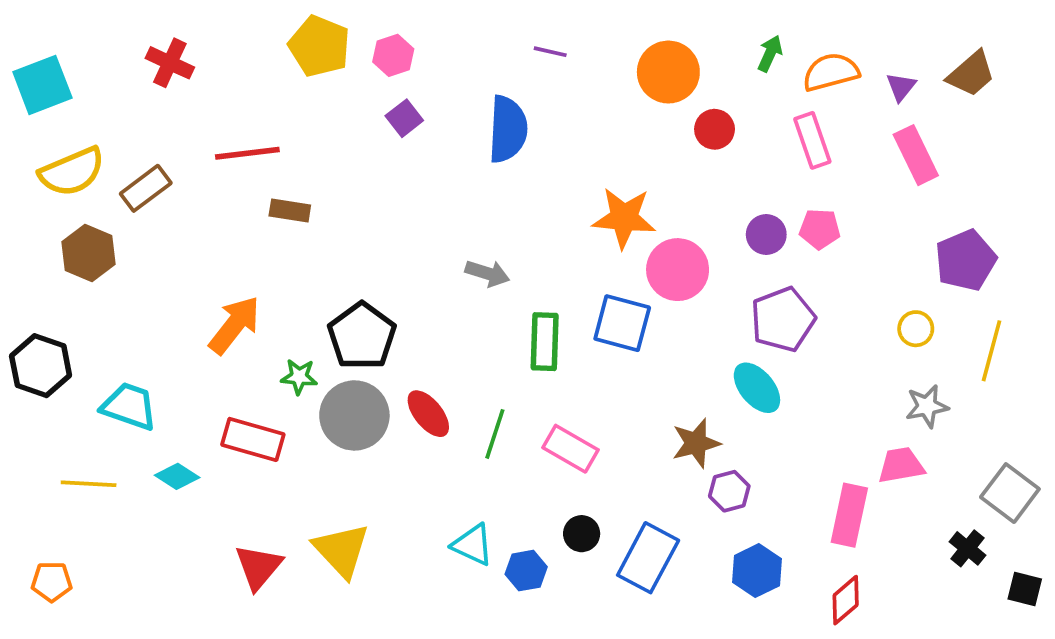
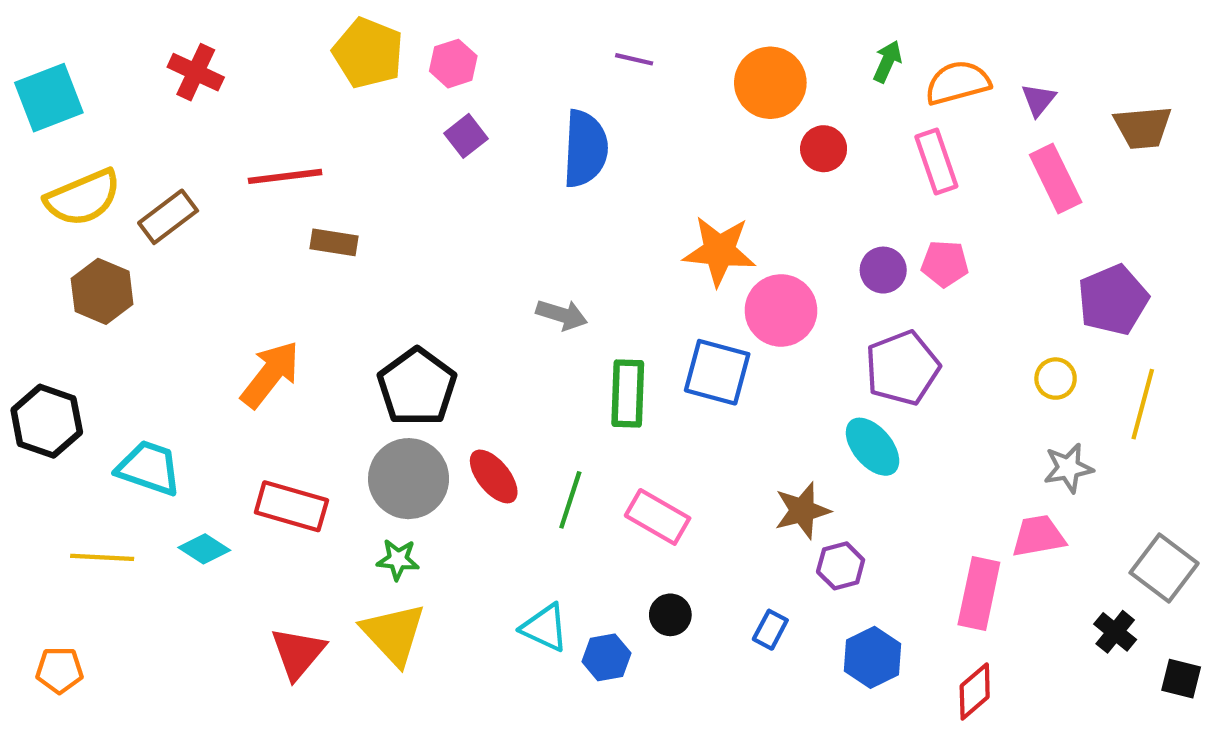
brown trapezoid: (971, 74) -> (1143, 127), moved, turned 36
green star: (299, 377) -> (398, 559), moved
blue rectangle: (648, 558) -> (770, 630), moved, size x0.5

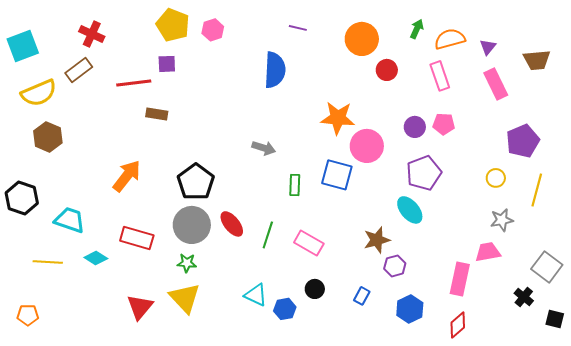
purple square: (466, 136) -> (167, 64), moved, turned 36
brown rectangle: (168, 217) -> (79, 70), moved
green rectangle: (628, 393) -> (295, 185), size x0.7

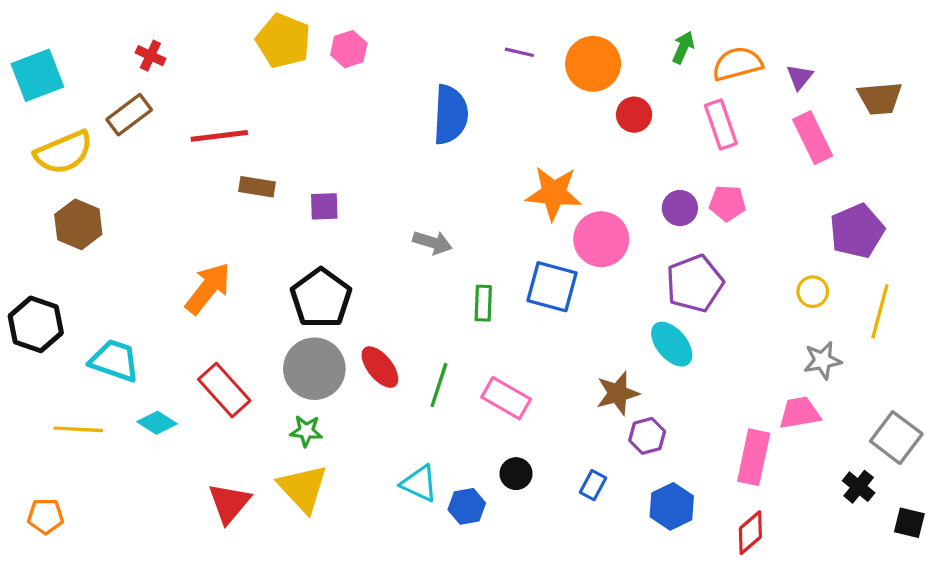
purple line: (298, 28) -> (519, 52), moved
red cross: (92, 34) -> (150, 56), size x0.7
purple square: (167, 64) -> (324, 206), moved
red rectangle: (137, 238) -> (224, 390), turned 32

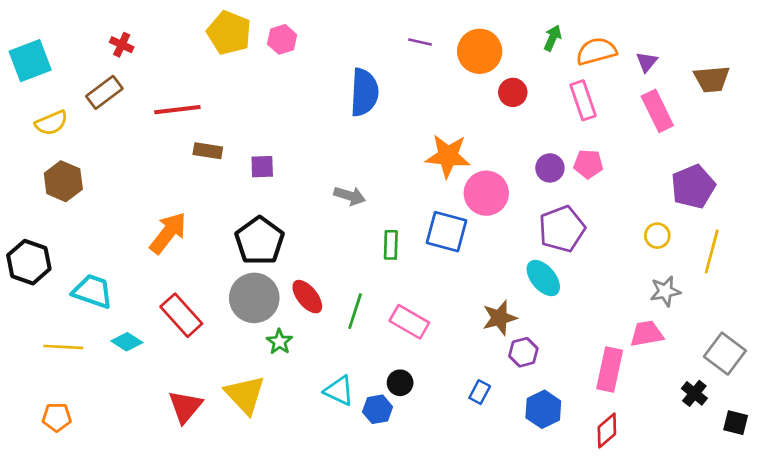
yellow semicircle: (64, 152) -> (51, 123), size x0.7
green star: (306, 431) -> (279, 342), moved, turned 30
black circle: (516, 474) -> (400, 383), moved
orange pentagon: (46, 516) -> (57, 417), moved

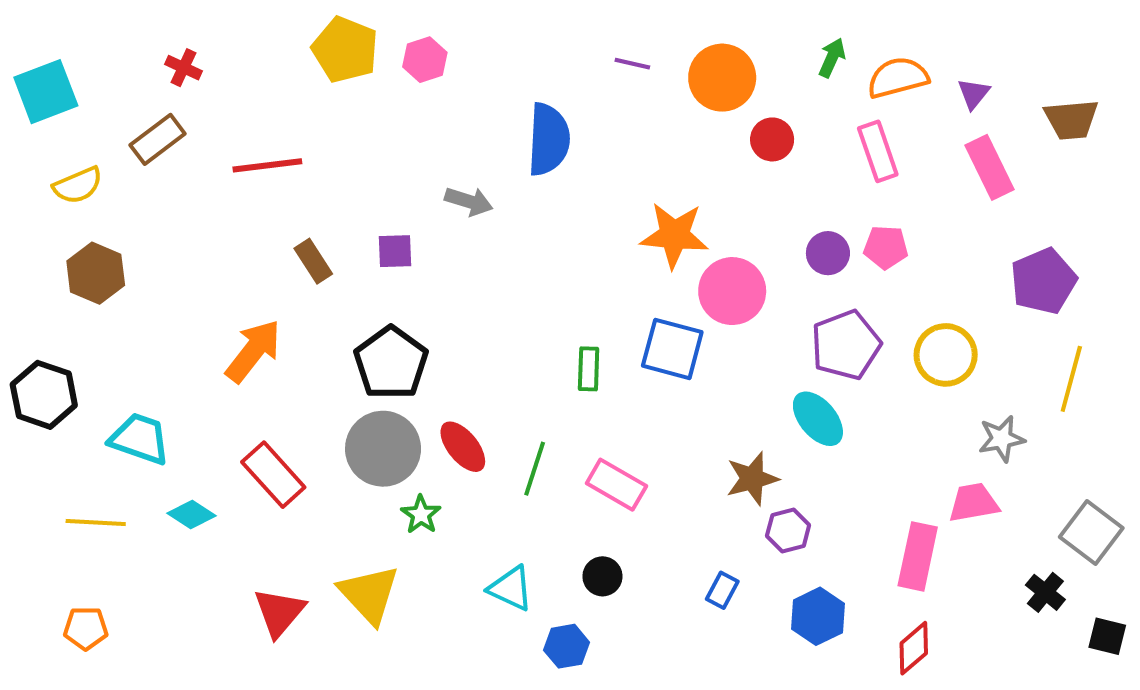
brown rectangle: (208, 151) -> (313, 261), moved, turned 48
gray arrow: (350, 196) -> (469, 201), moved
yellow circle: (657, 236) -> (946, 355), moved, size x1.6
blue hexagon: (378, 409) -> (567, 646), moved

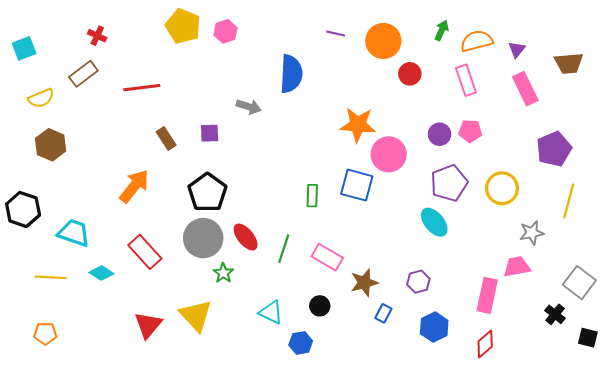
cyan square: (46, 92) -> (24, 48), size x0.7
brown star: (752, 479) -> (364, 283), moved

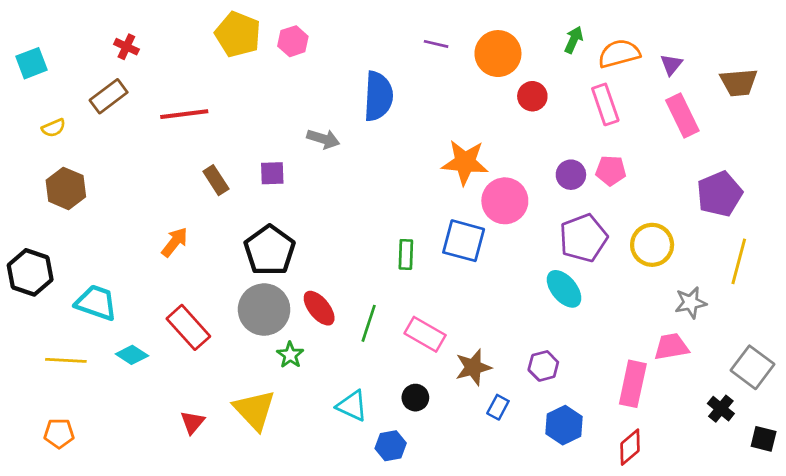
yellow semicircle: (41, 98) -> (54, 128), size x0.7
orange arrow: (134, 186) -> (175, 242), size x0.7
red triangle: (148, 325) -> (192, 422), size x0.7

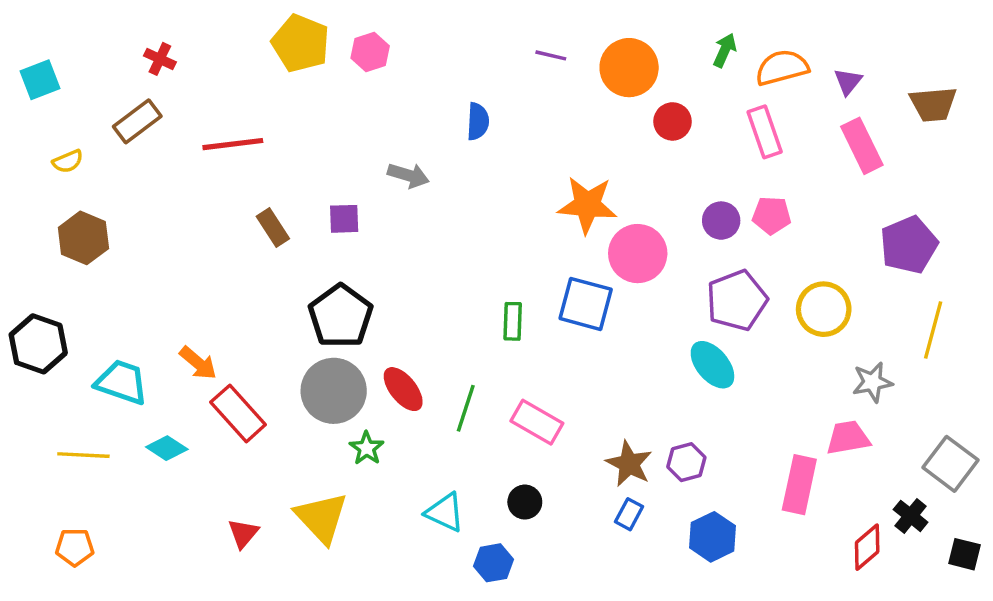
blue semicircle: (378, 96) -> (478, 121), size x0.6
orange arrow: (175, 242) -> (198, 363), moved, turned 92
brown star: (473, 367) -> (629, 464), moved, turned -30
red diamond: (630, 447) -> (867, 547), moved

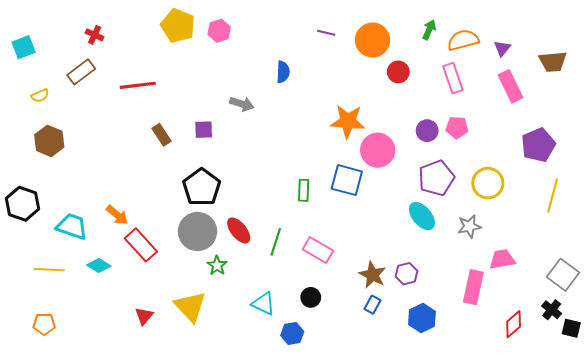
gray star: (872, 382) -> (469, 226), moved
black cross: (911, 516) -> (552, 310), moved

